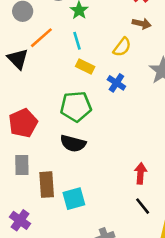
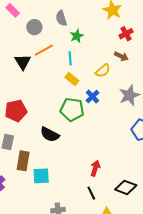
green pentagon: (76, 106) -> (72, 110), moved

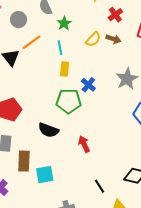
yellow semicircle: (103, 71) -> (93, 39), moved
yellow rectangle: (72, 79) -> (65, 69), turned 64
red arrow: (95, 168) -> (84, 144), moved, turned -35

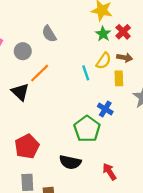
green star: (64, 23) -> (103, 34), moved
cyan line: (60, 48) -> (86, 73), moved
yellow rectangle: (65, 69) -> (119, 78), moved
green pentagon: (69, 101) -> (87, 129), turned -30

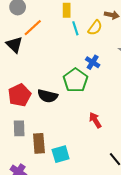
yellow semicircle: (104, 61) -> (95, 28), moved
yellow rectangle: (119, 78) -> (67, 10), moved
black semicircle: (70, 162) -> (48, 96), moved

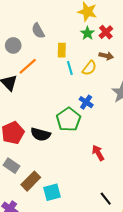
red arrow: (95, 120) -> (98, 153), moved
gray rectangle: (19, 128) -> (11, 166), turned -56
brown rectangle: (39, 143) -> (31, 181), turned 48

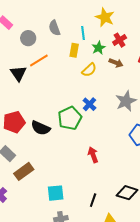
green star: (87, 33) -> (99, 48), moved
cyan line: (70, 68) -> (83, 33), moved
yellow semicircle: (89, 68) -> (89, 70), moved
cyan square: (52, 192) -> (56, 193), moved
black line: (106, 199) -> (93, 200), turned 48

